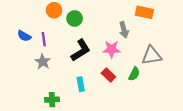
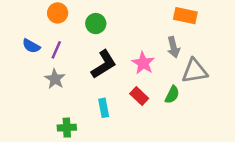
orange circle: (54, 10) -> (58, 13), moved
gray arrow: (124, 30) -> (173, 47), moved
purple line: (44, 39) -> (56, 50), turned 32
pink star: (112, 49) -> (143, 63), turned 30

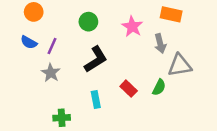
orange circle: (58, 13) -> (34, 12), moved
pink star: (143, 63) -> (132, 27), moved

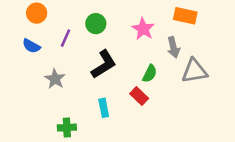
purple line: (52, 46) -> (66, 38), moved
green semicircle: (159, 87) -> (150, 74), moved

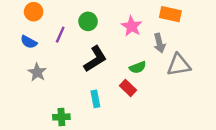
green semicircle: (150, 74) -> (138, 67), turned 42
gray star: (55, 79) -> (37, 72), moved

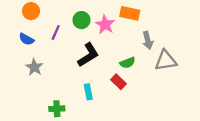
orange rectangle: (170, 14) -> (130, 13), moved
pink star: (132, 26) -> (105, 25), moved

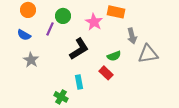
green circle: (81, 20) -> (63, 16), moved
green cross: (57, 109) -> (61, 97), moved, turned 32

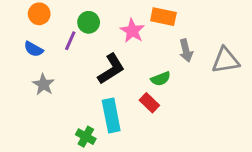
gray triangle: (148, 54) -> (226, 60), moved
cyan rectangle: (79, 82) -> (111, 115), size x1.6

